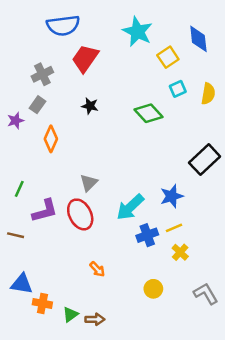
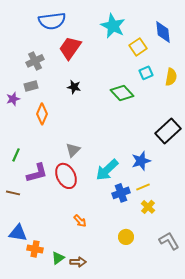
gray rectangle: (38, 105) -> (31, 86), turned 40

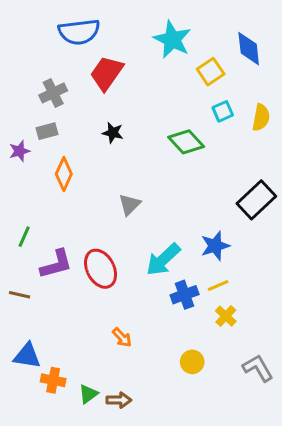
gray triangle: (73, 150) -> (130, 205), moved

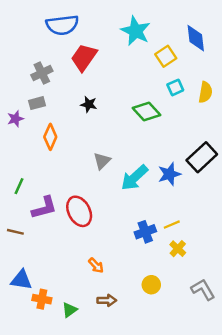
blue star: (215, 246) -> (169, 174), moved
cyan arrow: (163, 260) -> (134, 178), moved
brown arrow: (119, 400) -> (107, 300), moved

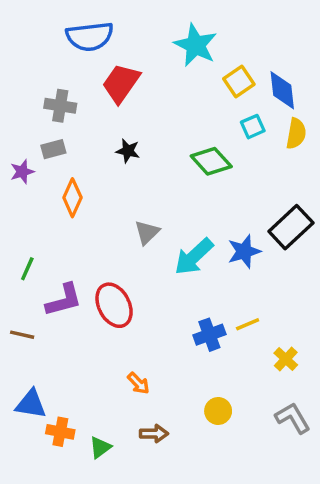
blue diamond: (196, 38) -> (282, 90), moved
gray cross: (42, 73) -> (60, 106), turned 35
yellow cross: (178, 249) -> (286, 359), moved

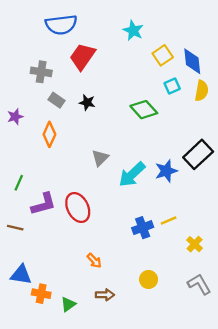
cyan star: (196, 45) -> (133, 31), size x0.7
gray rectangle: (53, 149) -> (56, 100), moved, turned 49

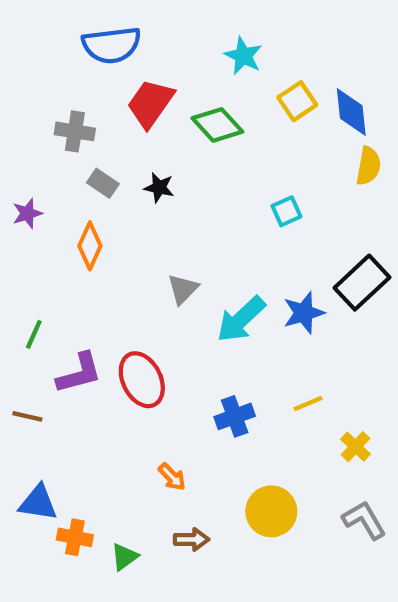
cyan square: (172, 86) -> (286, 211), moved
green diamond: (144, 110) -> (217, 125), moved
blue cross: (143, 228) -> (235, 416), moved
yellow circle: (149, 279) -> (271, 511), size x1.5

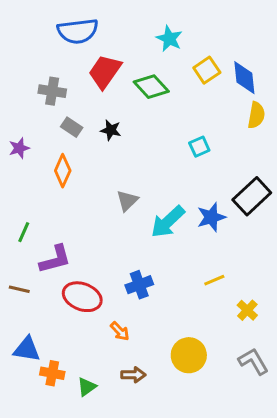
red ellipse: (142, 380) -> (82, 297), moved, turned -42
blue cross: (235, 416) -> (139, 285), moved

